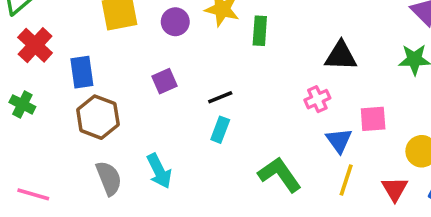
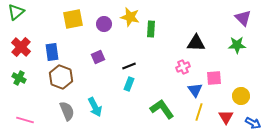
red cross: (35, 45) -> (21, 47), moved
green cross: (22, 104) -> (19, 78), moved

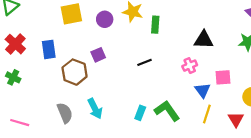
black line: (129, 66) -> (144, 62), moved
brown hexagon: (61, 77) -> (75, 72), moved
cyan rectangle: (129, 84) -> (140, 113), moved

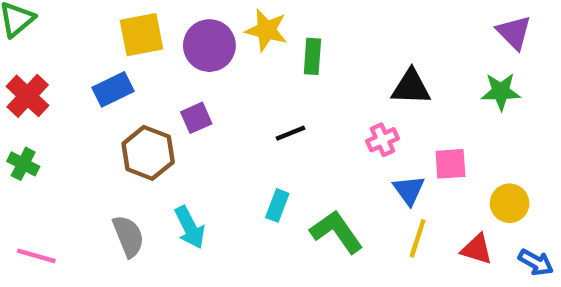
purple circle: (105, 19) -> (209, 46), size x1.5
blue rectangle: (49, 49) -> (113, 89), moved, turned 72
cyan rectangle: (140, 113) -> (277, 205), moved
red triangle: (236, 119) -> (477, 249), turned -42

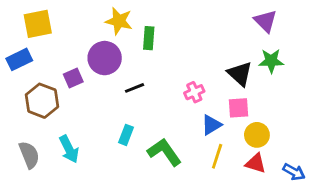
purple triangle: (514, 32) -> (265, 21), moved
purple circle: (209, 46) -> (105, 58), moved
black triangle: (411, 87) -> (240, 74), moved, turned 40
blue triangle: (409, 190) -> (211, 125), turned 35
yellow circle: (510, 203) -> (257, 135), moved

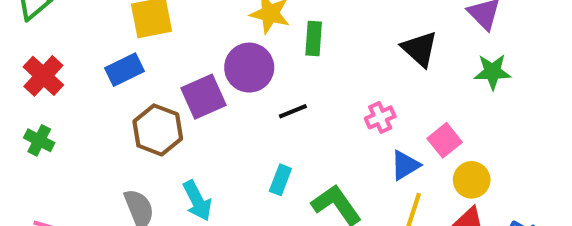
black triangle: (240, 74) -> (420, 49), moved
purple square: (73, 78) -> (203, 97), size x1.5
pink square: (238, 108) -> (445, 140), turned -35

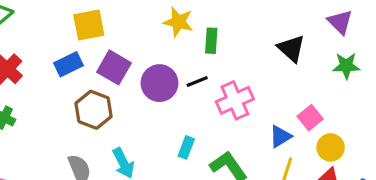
purple circle: (249, 68) -> (159, 83), moved
purple square: (203, 97) -> (114, 67), moved, turned -36
black line: (293, 111) -> (197, 82), moved
pink cross: (380, 117) -> (235, 100), moved, size x1.6

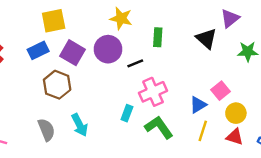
purple triangle: (340, 22) -> (230, 18), moved, turned 36
green rectangle: (211, 41) -> (158, 37), moved
purple circle: (159, 83) -> (108, 49), moved
pink cross: (235, 100) -> (153, 92), moved

